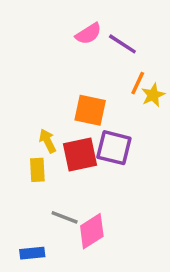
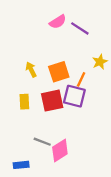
orange line: (138, 83) -> (81, 79), moved
orange square: (90, 110) -> (59, 72), turned -30
yellow arrow: (48, 141) -> (31, 69), moved
yellow rectangle: (37, 170) -> (24, 102), moved

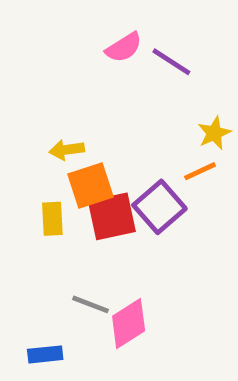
yellow arrow: (31, 69) -> (67, 150), turned -72
orange square: (59, 72) -> (90, 185), moved
orange line: (81, 79) -> (200, 171), moved, turned 40
purple square: (74, 96) -> (159, 207), turned 35

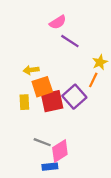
purple line: (171, 62) -> (70, 41), moved
orange line: (200, 171) -> (93, 80), turned -40
blue rectangle: (45, 354) -> (50, 167), moved

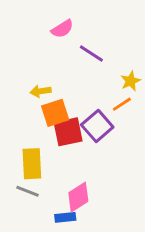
pink semicircle: (58, 22) -> (62, 29), moved
orange line: (93, 80) -> (122, 104), turned 32
yellow rectangle: (24, 102) -> (32, 164), moved, size x1.5
gray line: (42, 142) -> (28, 191), moved

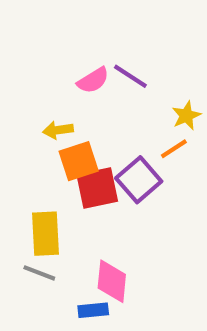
pink semicircle: (62, 29) -> (93, 80), moved
pink diamond: (78, 197) -> (112, 281), turned -52

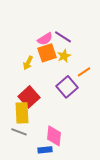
yellow star: (186, 116) -> (64, 56), moved
yellow arrow: (58, 130) -> (28, 63), turned -56
orange square: (79, 161) -> (47, 53), moved
red square: (97, 188) -> (29, 97), moved, turned -30

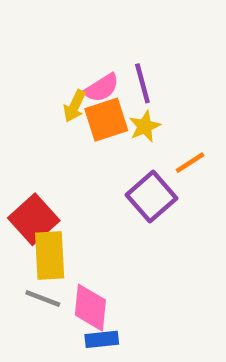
purple line: (63, 37) -> (142, 83), turned 42
yellow arrow: (28, 63) -> (74, 106), moved
red square: (29, 97) -> (34, 219), moved
pink diamond: (54, 136) -> (90, 308), moved

